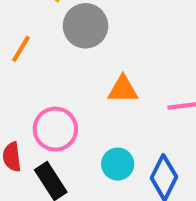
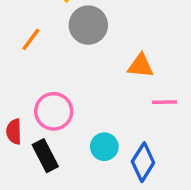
orange triangle: (123, 89) -> (141, 66), moved

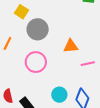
pink circle: (54, 111) -> (36, 62), moved

